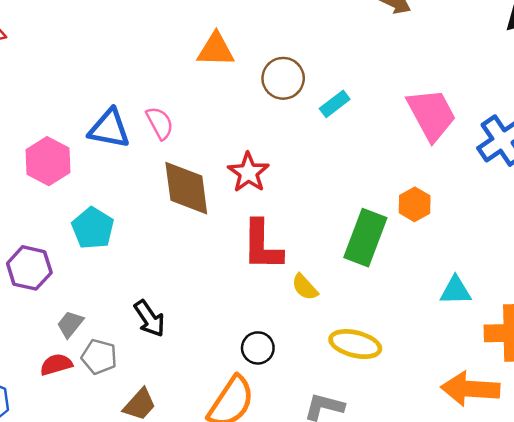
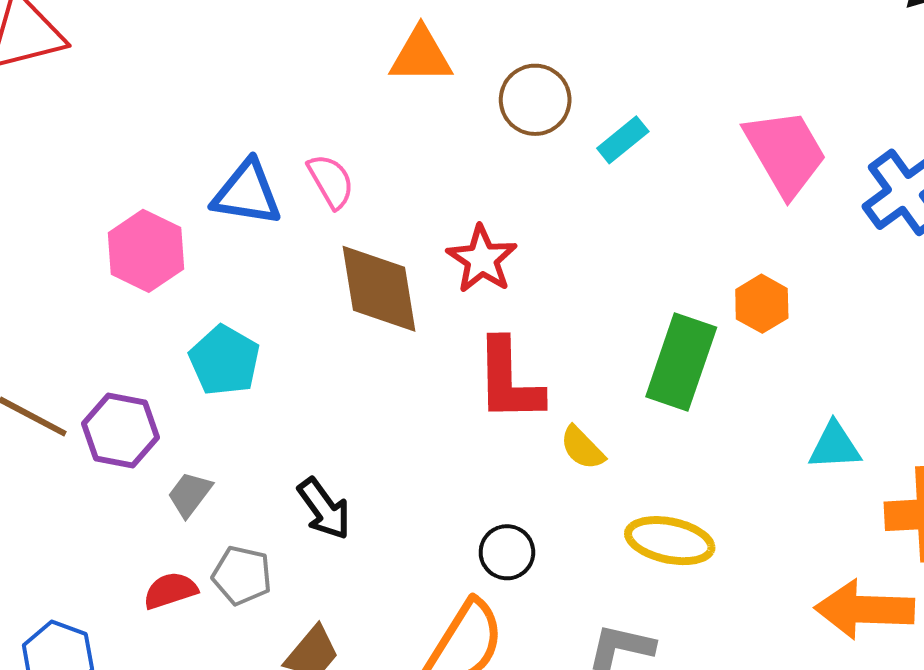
gray trapezoid: (70, 324) -> (190, 494), moved

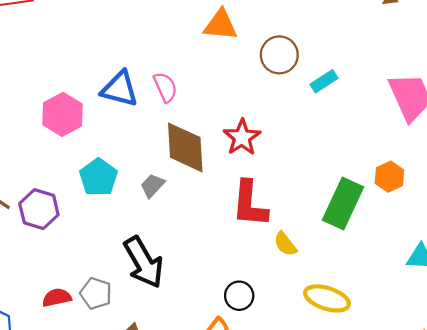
gray trapezoid: (190, 494) -> (153, 186), moved
black arrow: (324, 509) -> (144, 262), size x1.5

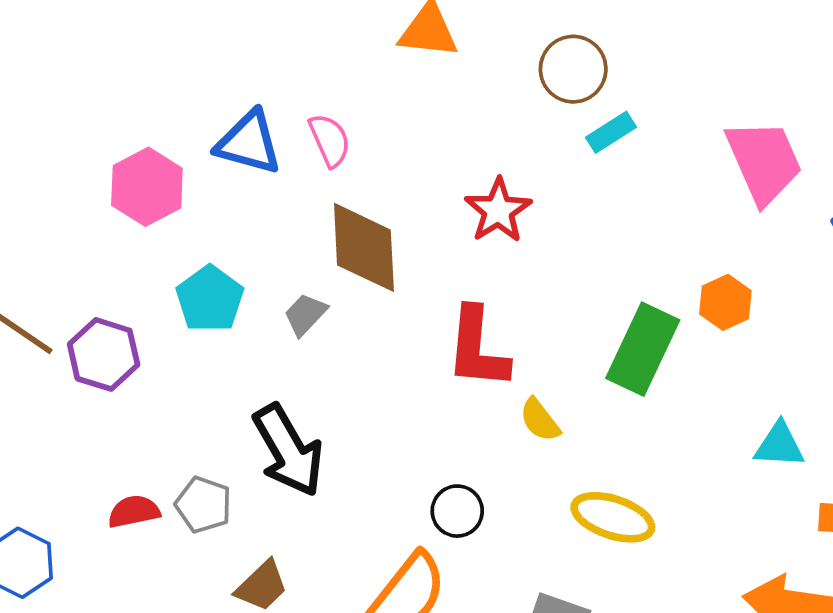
brown circle: (279, 55) -> (573, 69), moved
red star: (242, 137) -> (498, 210), moved

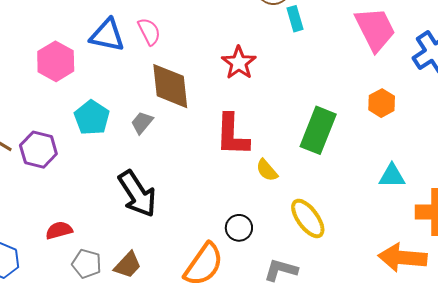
cyan rectangle: (611, 132) -> (295, 19), turned -70
orange hexagon: (725, 302) -> (382, 103), moved
gray pentagon: (203, 505) -> (87, 264), moved
black circle: (457, 511) -> (239, 228), moved
yellow ellipse: (613, 517) -> (308, 218), turned 39

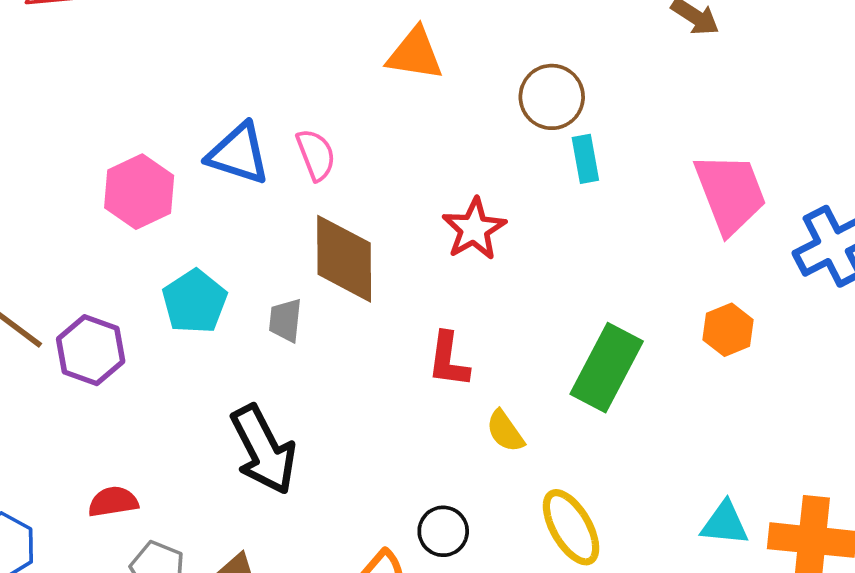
gray trapezoid: (142, 123) -> (285, 320), turned -40
red L-shape: (232, 135) -> (448, 360), size x0.7
cyan triangle: (392, 176) -> (725, 524), moved

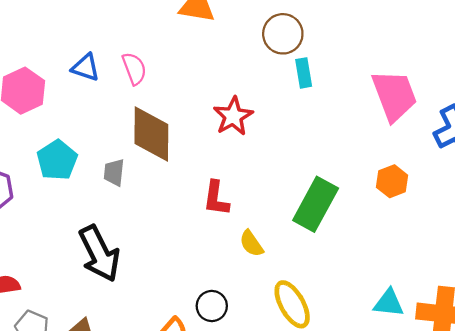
blue triangle: (238, 154) -> (86, 67), size x0.7

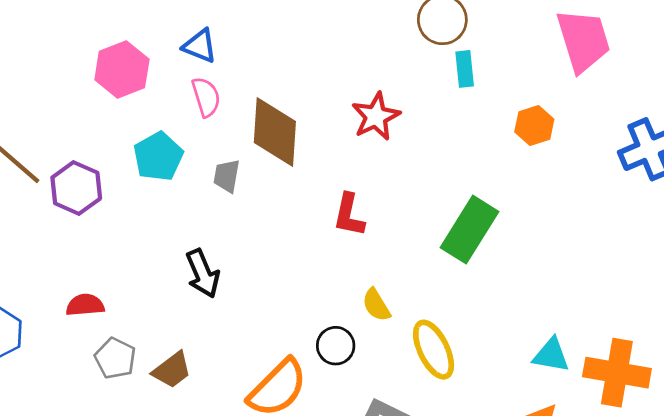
pink semicircle: (134, 69) -> (206, 97), moved
pink trapezoid: (394, 95) -> (583, 40), moved
orange hexagon: (392, 181) -> (534, 126), moved
yellow semicircle: (251, 244) -> (376, 305), moved
black arrow: (99, 254) -> (203, 273), size x0.7

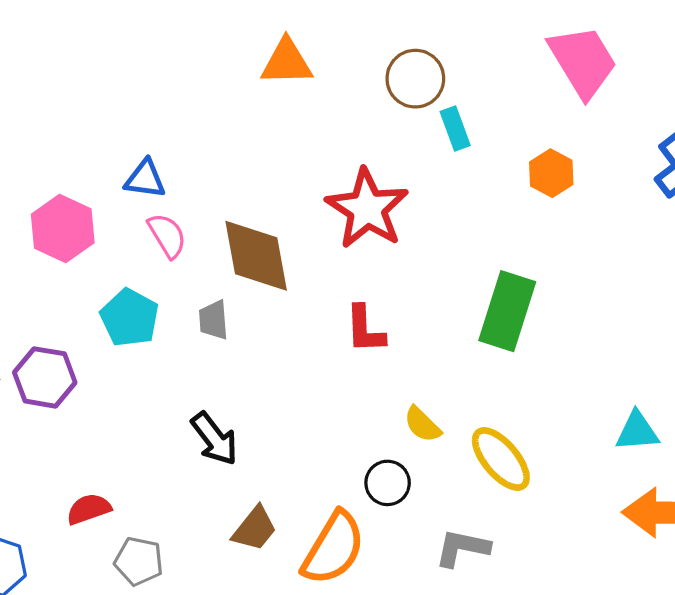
red star: (376, 116) -> (367, 209), size x1.4
brown trapezoid: (172, 370) -> (255, 529), moved

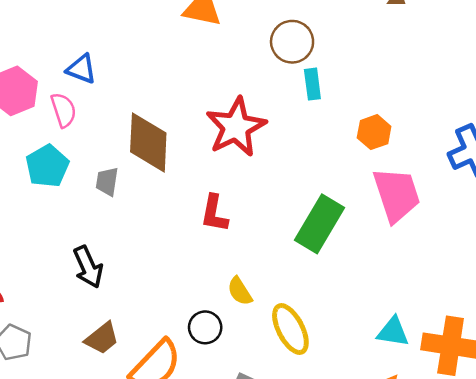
pink trapezoid: (583, 61) -> (397, 195), moved
pink semicircle: (167, 236) -> (63, 110), moved

